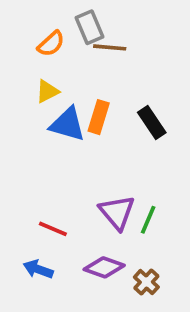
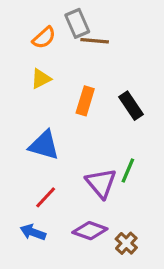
blue triangle: (68, 124) -> (44, 145), moved
green line: (148, 220) -> (128, 171), moved
red line: (53, 229) -> (46, 197), turned -70

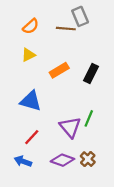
gray rectangle: (77, 23) -> (80, 16), moved
orange rectangle: (85, 101) -> (59, 70), turned 42
black rectangle: (131, 106) -> (91, 73), turned 60
brown cross: (126, 243) -> (88, 159), moved

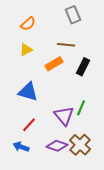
brown line: (66, 29) -> (66, 45), moved
brown cross: (88, 159) -> (80, 145), size x1.5

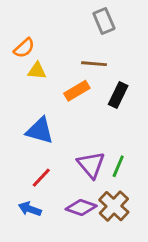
orange semicircle: (28, 24) -> (24, 48), moved
yellow triangle: (26, 50) -> (37, 71), turned 32
green line: (81, 108) -> (118, 166), moved

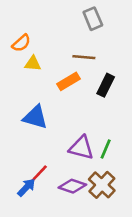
purple triangle: (91, 165) -> (81, 148), turned -36
red line: (41, 178) -> (39, 173), moved
blue arrow: (30, 209) -> (26, 187), turned 114

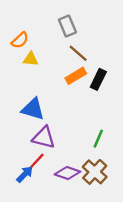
gray rectangle: (93, 19) -> (67, 26), moved
brown line: (84, 57) -> (78, 53), turned 36
orange rectangle: (69, 81) -> (76, 76), moved
purple triangle: (81, 148) -> (44, 137), moved

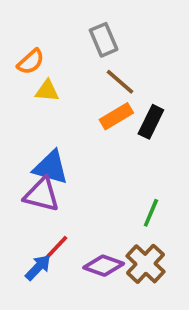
purple triangle: (44, 137) -> (42, 195), moved

